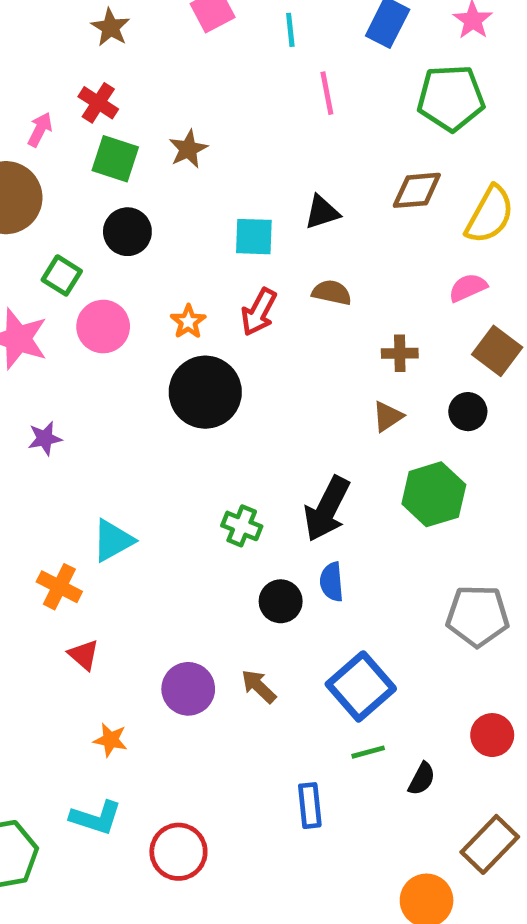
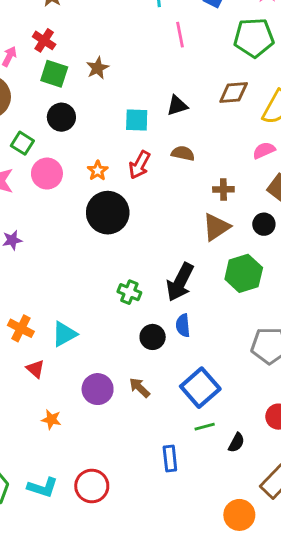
brown triangle: (388, 416) -> (216, 227), size x1.5
cyan triangle: (113, 540) -> (64, 334), moved
cyan L-shape: (96, 818) -> (43, 487), moved

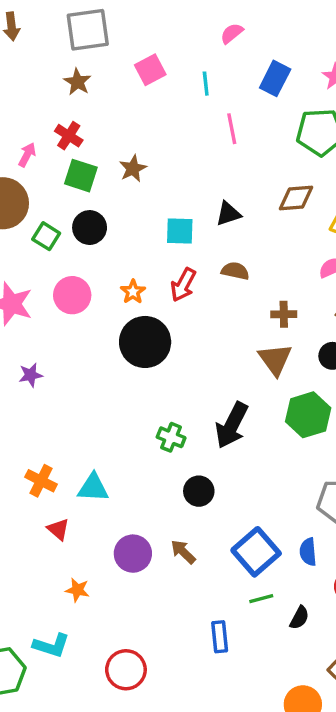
green square: (22, 143) -> (46, 236), moved
brown triangle: (216, 227) -> (275, 359), turned -32
blue semicircle: (183, 325) -> (308, 552), moved
cyan triangle: (64, 334) -> (93, 488), turned 32
cyan L-shape: (43, 487) -> (51, 645), moved

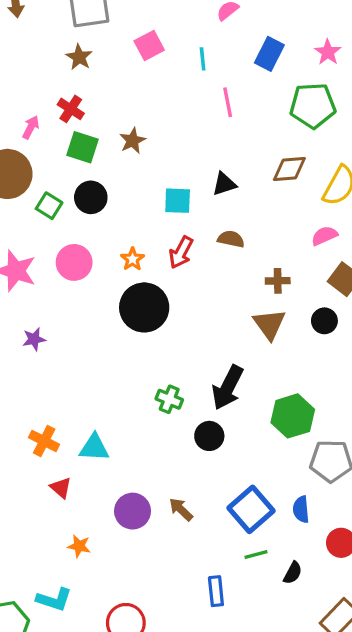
green hexagon: (308, 415) -> (293, 416), moved
black circle: (199, 491) -> (209, 436), moved

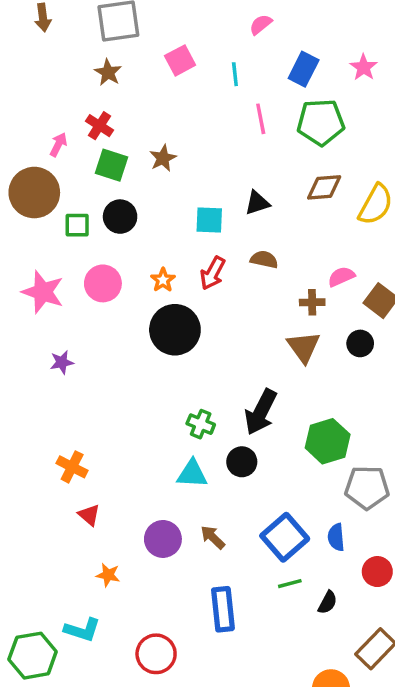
green pentagon: (313, 106) -> (321, 122), moved
green square: (49, 206) -> (77, 225), turned -32
pink semicircle: (324, 236) -> (341, 277), moved
cyan triangle: (94, 448) -> (192, 474), moved
blue rectangle: (216, 591) -> (223, 609), moved, size x1.4

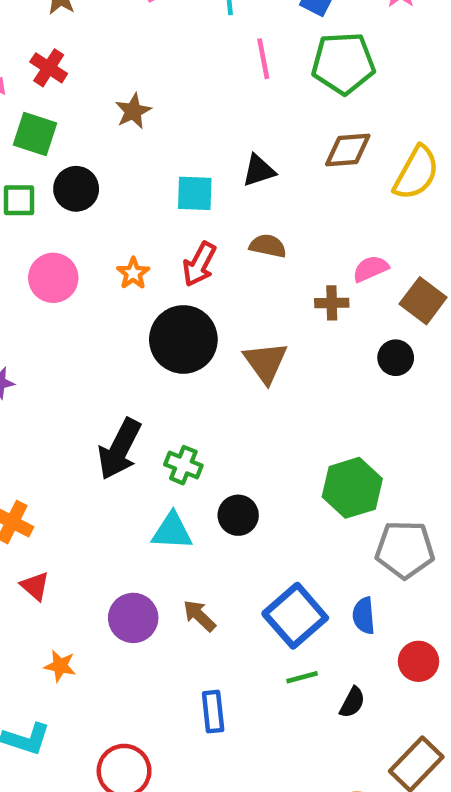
green square: (111, 165) -> (35, 134), moved
black circle: (175, 330) -> (183, 339), moved
brown triangle: (304, 347) -> (266, 362), moved
black arrow: (261, 412) -> (119, 449), moved
blue rectangle: (223, 609) -> (213, 712), size x0.7

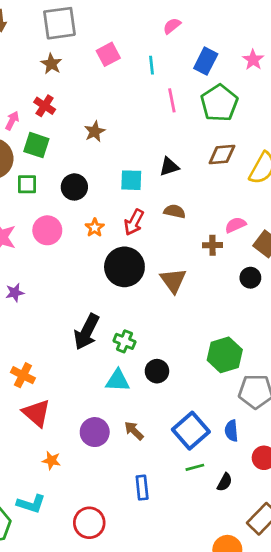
green pentagon: (343, 63) -> (219, 103), turned -30
black circle: (76, 189) -> (74, 187), moved
red triangle: (35, 586) -> (36, 413), size x1.6

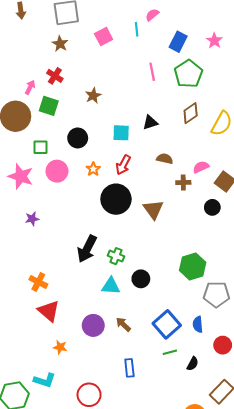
cyan line: (152, 65) -> (137, 29), moved
brown diamond: (222, 154) -> (191, 113), turned -30
green square: (27, 184) -> (40, 147), moved
brown semicircle: (175, 211) -> (165, 159), moved

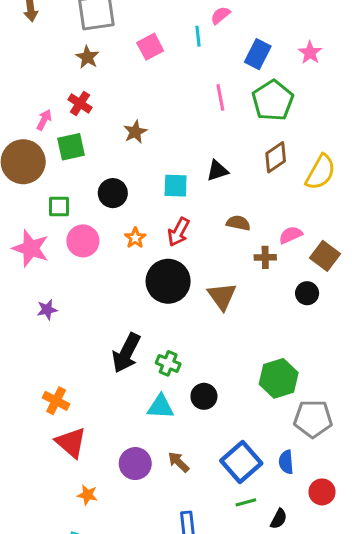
green square: (49, 106) -> (71, 147), turned -30

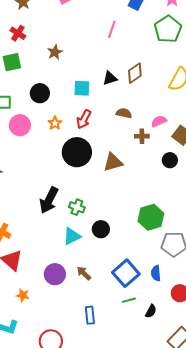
pink line: (220, 97) -> (112, 29), turned 30
green pentagon: (273, 100) -> (168, 29), moved
brown diamond: (276, 157) -> (135, 73), moved
brown triangle: (222, 296) -> (113, 162), turned 50
cyan triangle: (161, 407) -> (72, 236), turned -30

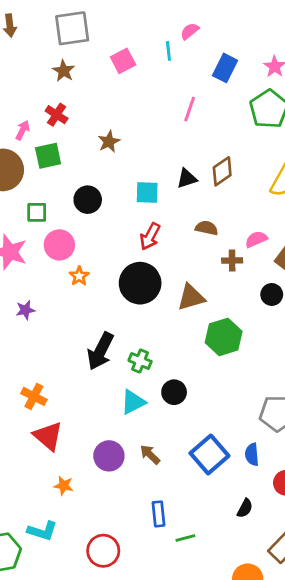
orange star: (55, 123) -> (79, 276), moved
green hexagon: (151, 217) -> (224, 337), moved
green line: (129, 300) -> (185, 538), moved

